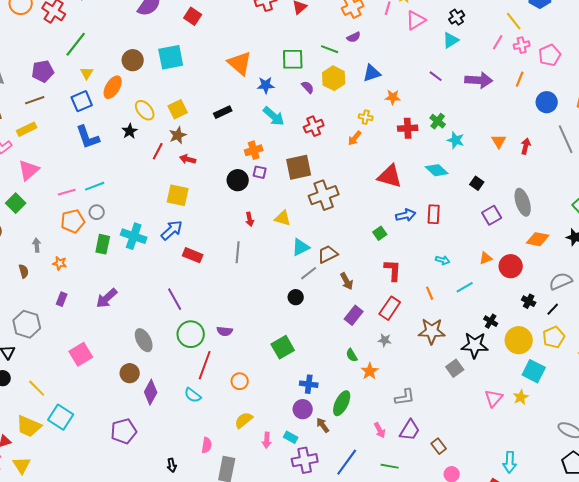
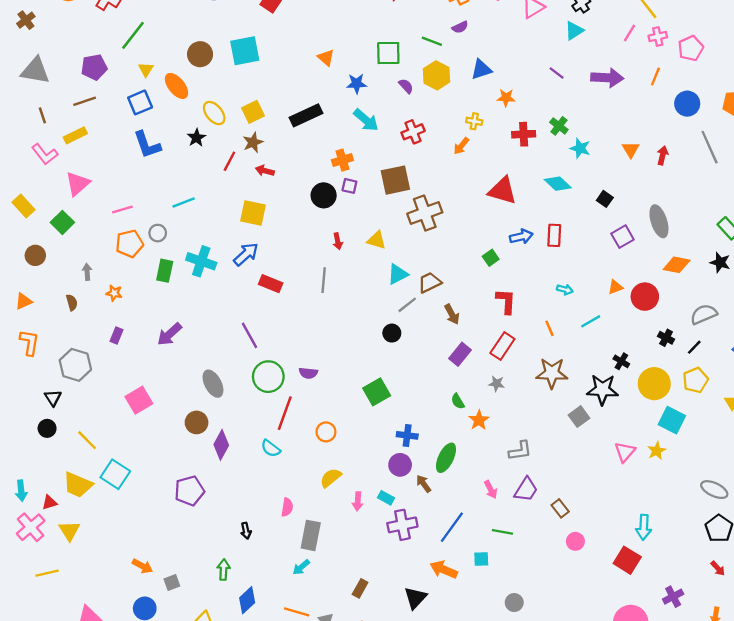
orange triangle: (240, 63) -> (326, 58), size x0.6
orange ellipse: (113, 87) -> (177, 86), turned -70
black rectangle: (223, 112) -> (306, 115), size x1.5
cyan line: (95, 186) -> (184, 202), moved

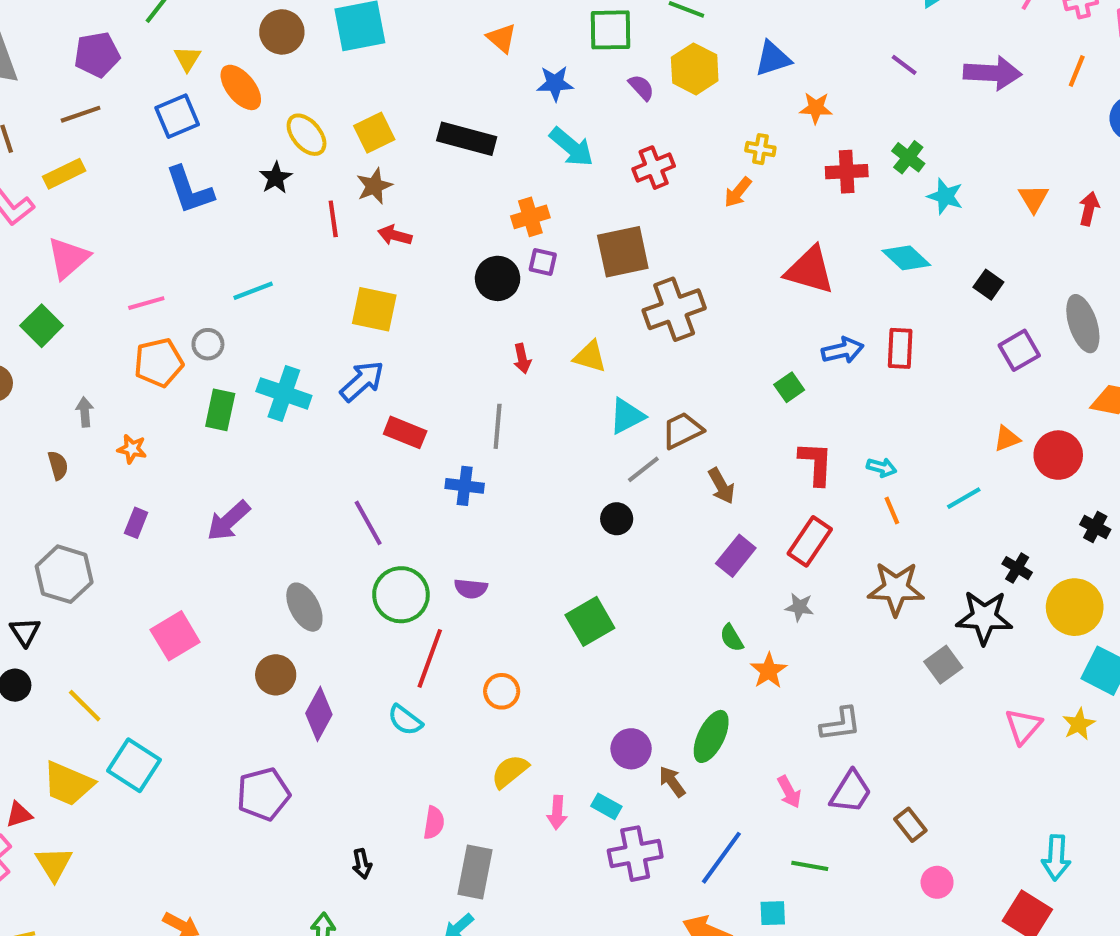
black rectangle: (306, 115) -> (467, 139), turned 40
red line: (229, 161) -> (333, 219), turned -36
cyan arrow: (565, 290) -> (882, 467), moved
blue cross: (407, 435) -> (465, 486), moved

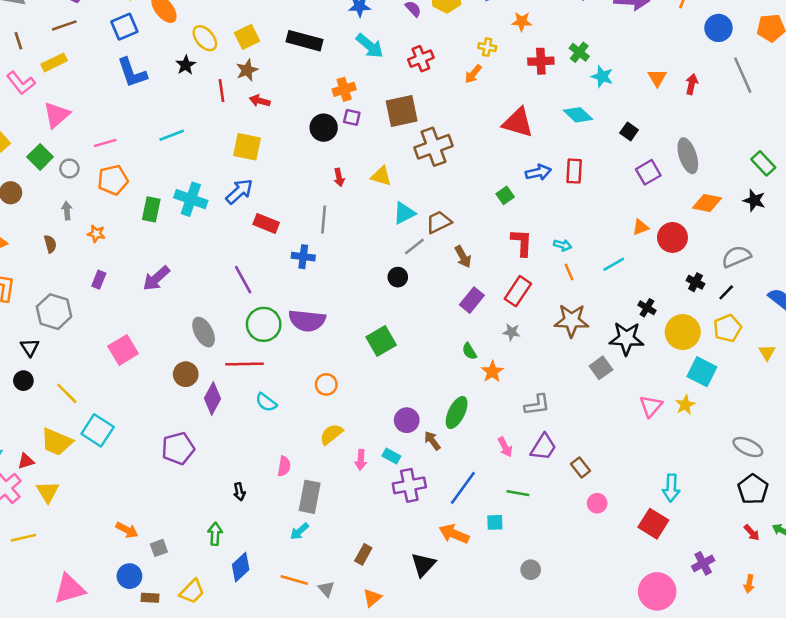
gray circle: (208, 344) -> (69, 168), moved
purple semicircle: (471, 589) -> (307, 321), size x1.8
red line: (430, 658) -> (244, 364), moved, turned 69

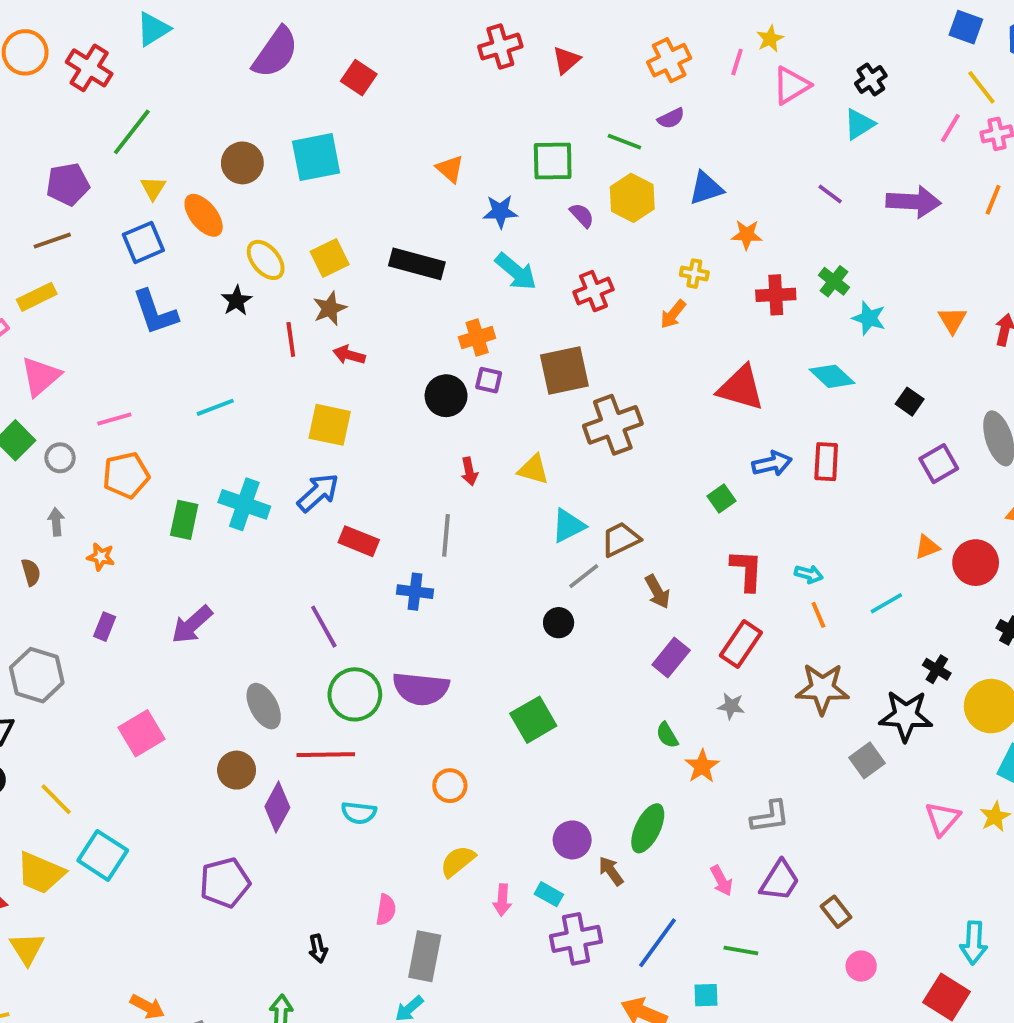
cyan semicircle: (266, 402) -> (359, 813), turned -30

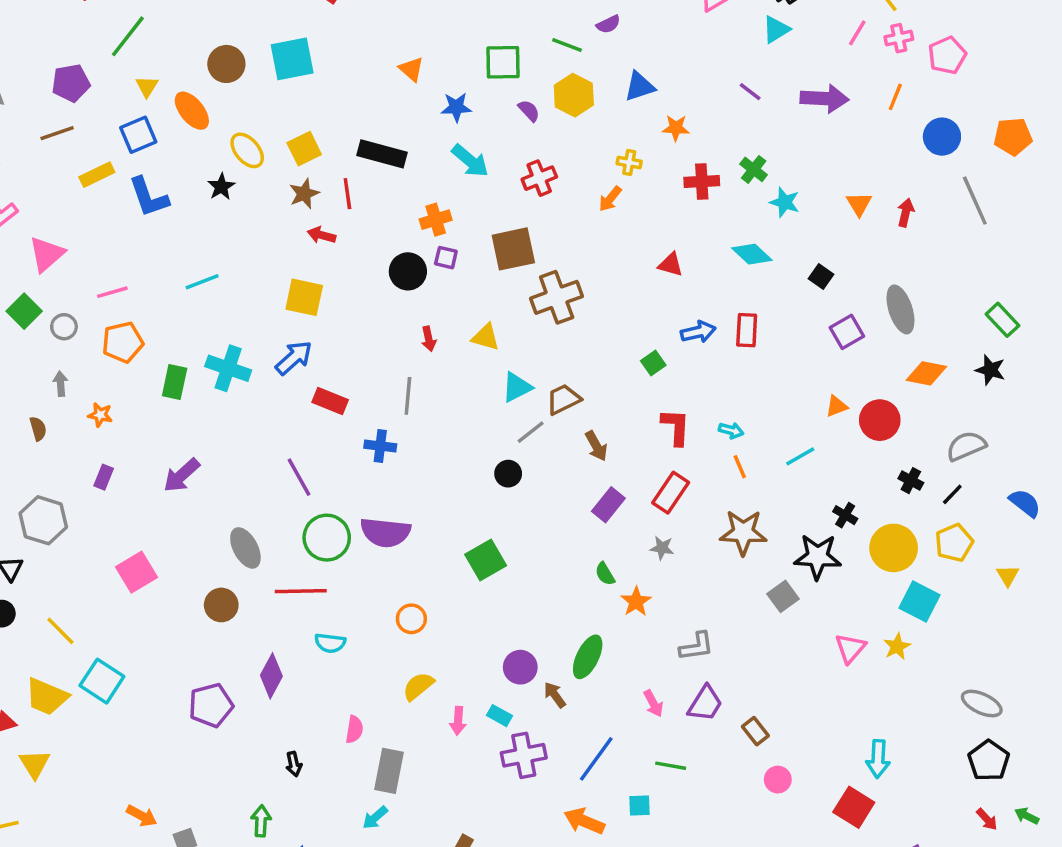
yellow rectangle: (37, 297) -> (97, 175), moved
red line: (291, 339) -> (347, 194), moved
red triangle: (741, 388) -> (671, 264), size x0.6
purple diamond: (277, 807) -> (271, 676), moved

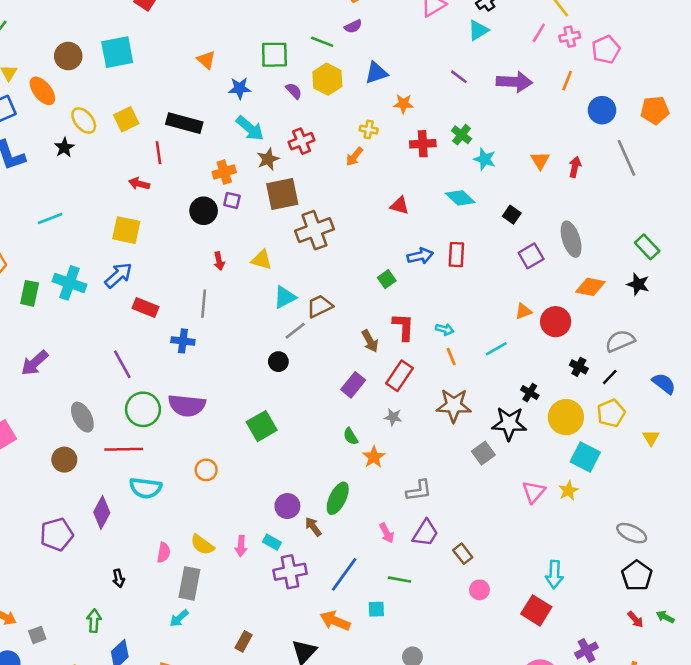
brown star: (304, 194) -> (268, 159), moved
brown arrow: (596, 446) -> (370, 341), moved
cyan semicircle: (330, 643) -> (146, 488), size x1.4
yellow semicircle: (418, 686) -> (202, 545), moved, turned -105

